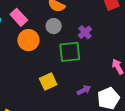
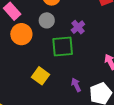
yellow square: (48, 82) -> (40, 76), turned -30
purple arrow: (84, 90) -> (76, 85), turned -88

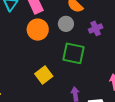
purple cross: (78, 27) -> (96, 28), moved

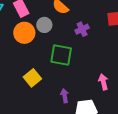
gray circle: (66, 24) -> (44, 25), moved

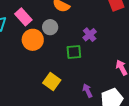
purple cross: (82, 29) -> (90, 35), moved
green square: (61, 55) -> (74, 52), size x0.7

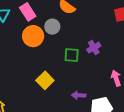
purple cross: (90, 35) -> (94, 48), moved
purple arrow: (87, 91) -> (79, 95), turned -72

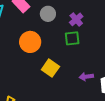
orange circle: (33, 36) -> (30, 42), moved
purple cross: (94, 48) -> (76, 19), moved

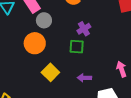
gray circle: (48, 14) -> (44, 20), moved
purple arrow: (86, 77) -> (84, 78), moved

